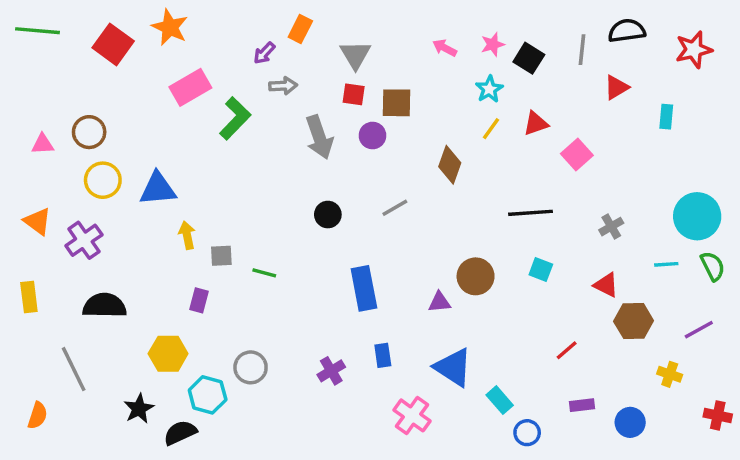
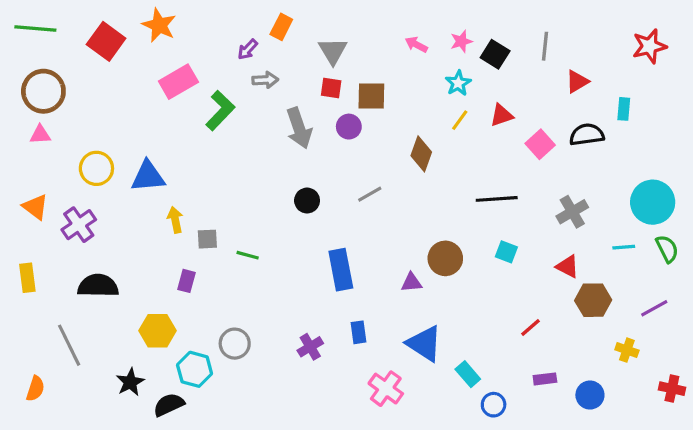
black semicircle: (627, 31) -> (587, 135), moved
brown circle: (89, 132) -> (43, 91), moved, size x1.4
gray cross: (611, 227) -> (572, 212), size x1.4

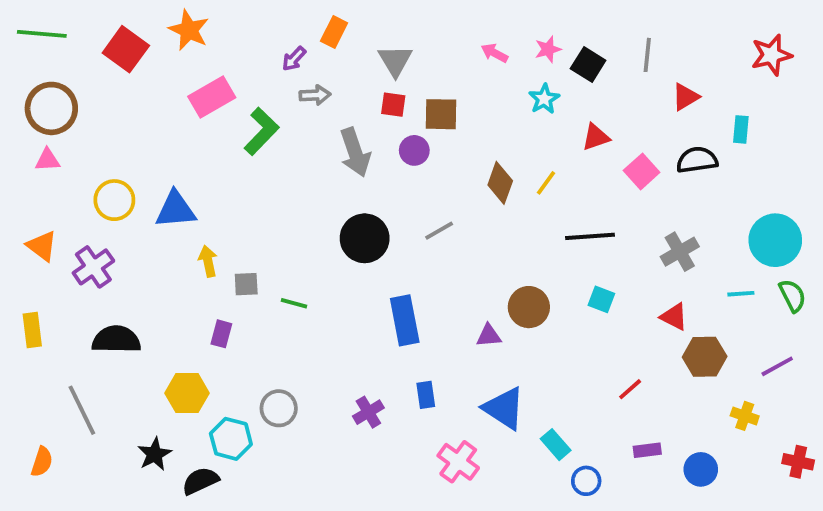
yellow line: (460, 120) -> (546, 183), moved
black circle: (307, 201) -> (365, 238), size x1.6

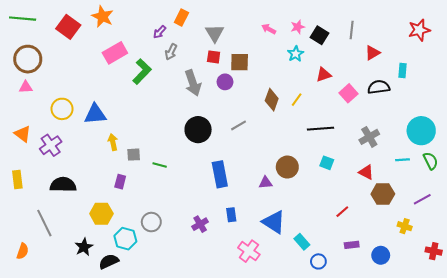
gray arrow: (315, 95) -> (171, 52), turned 119

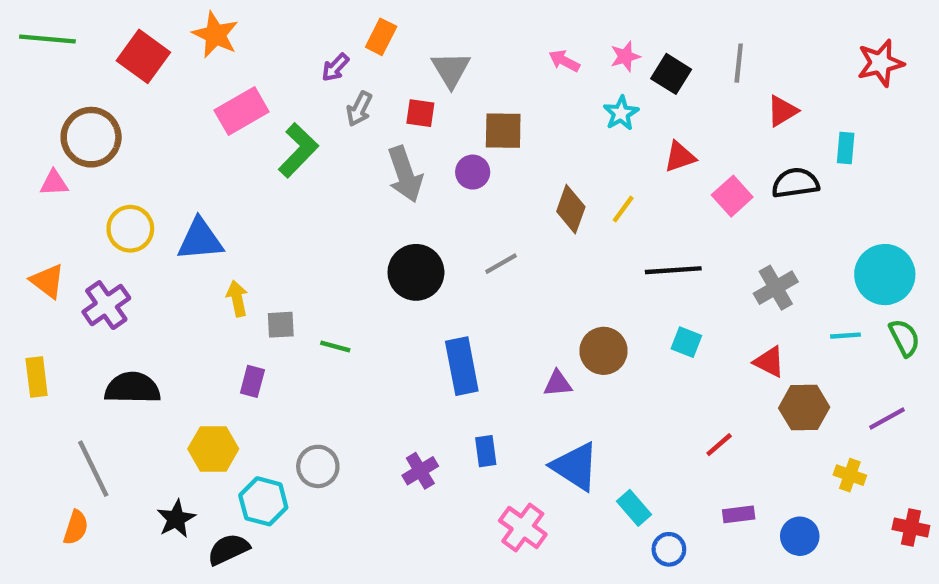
red square: (214, 57) -> (420, 113), moved
brown circle: (28, 59) -> (91, 137), moved
orange semicircle: (23, 251) -> (76, 527), moved

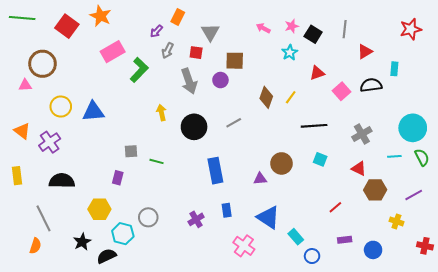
yellow arrow: (237, 299) -> (161, 113), moved

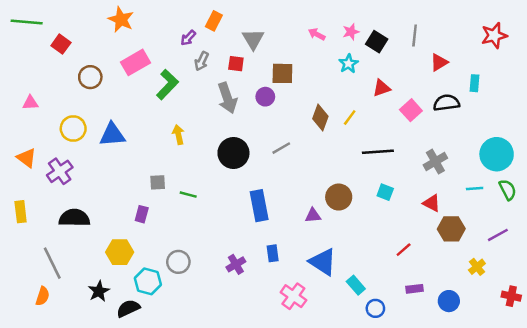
red square: (67, 26) -> (61, 44), moved, size x0.7
brown circle: (42, 64) -> (90, 77), moved, size x0.7
yellow arrow: (161, 113) -> (178, 135), moved
yellow cross: (396, 221) -> (477, 267), turned 32

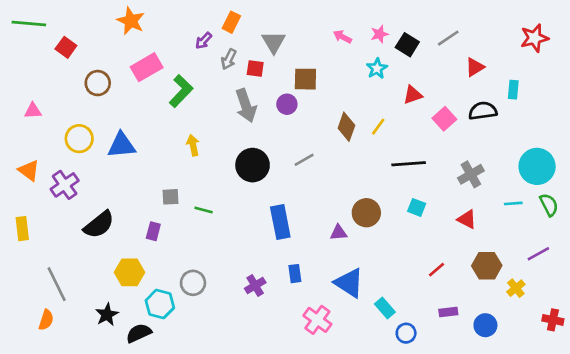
gray line: (415, 35) -> (448, 38), turned 50
gray arrow: (202, 61) -> (229, 59), moved
black semicircle: (74, 218) -> (99, 225), moved, turned 140
brown hexagon: (451, 229) -> (487, 266), moved

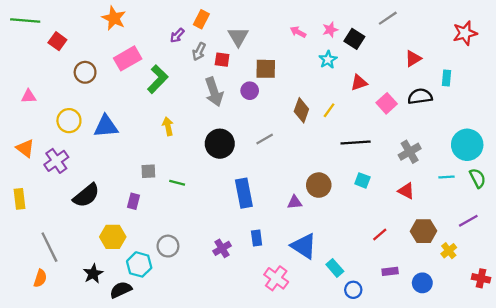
gray line: (448, 38) -> (388, 18), moved

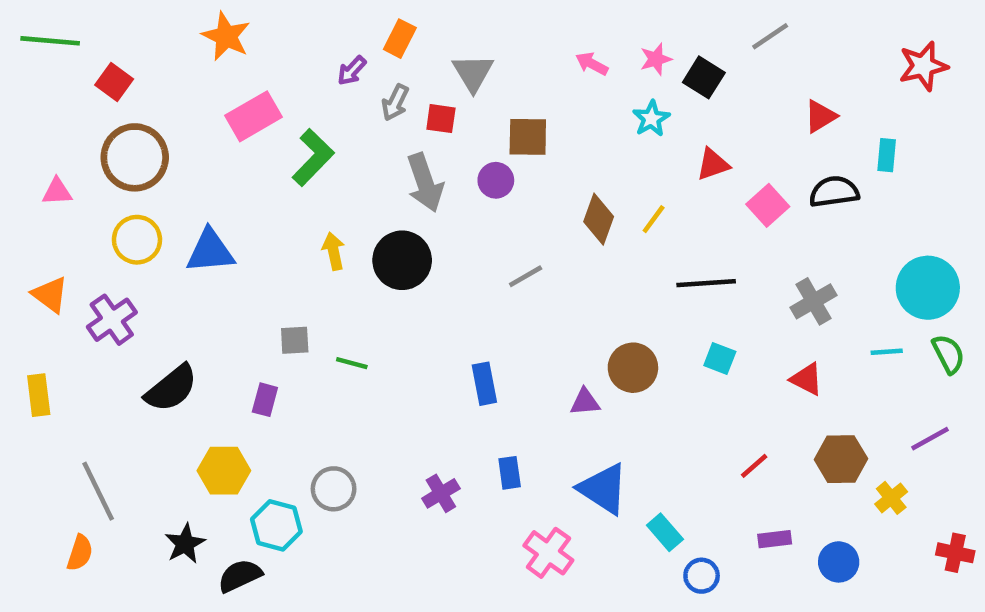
brown circle: (85, 72) -> (135, 157), moved, size x1.5
black circle: (220, 144) -> (402, 260), moved
blue rectangle: (244, 193) -> (484, 384), size x0.7

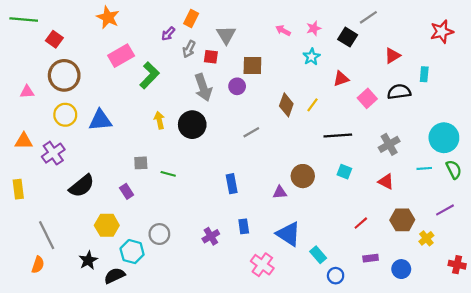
black square: (704, 77) -> (348, 37), moved
orange triangle: (50, 295) -> (24, 141), turned -36
purple rectangle: (265, 400) -> (127, 191), turned -48

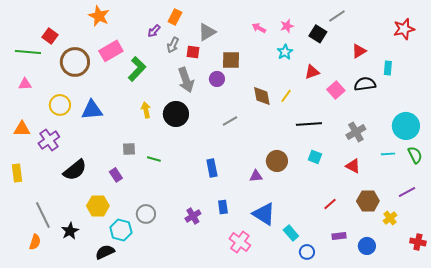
green line: (24, 20) -> (28, 52), moved
gray triangle: (226, 35) -> (207, 32), turned 30
brown circle: (64, 75) -> (75, 62), moved
brown diamond: (286, 105) -> (262, 96), turned -30
black star: (88, 260) -> (70, 231), moved

